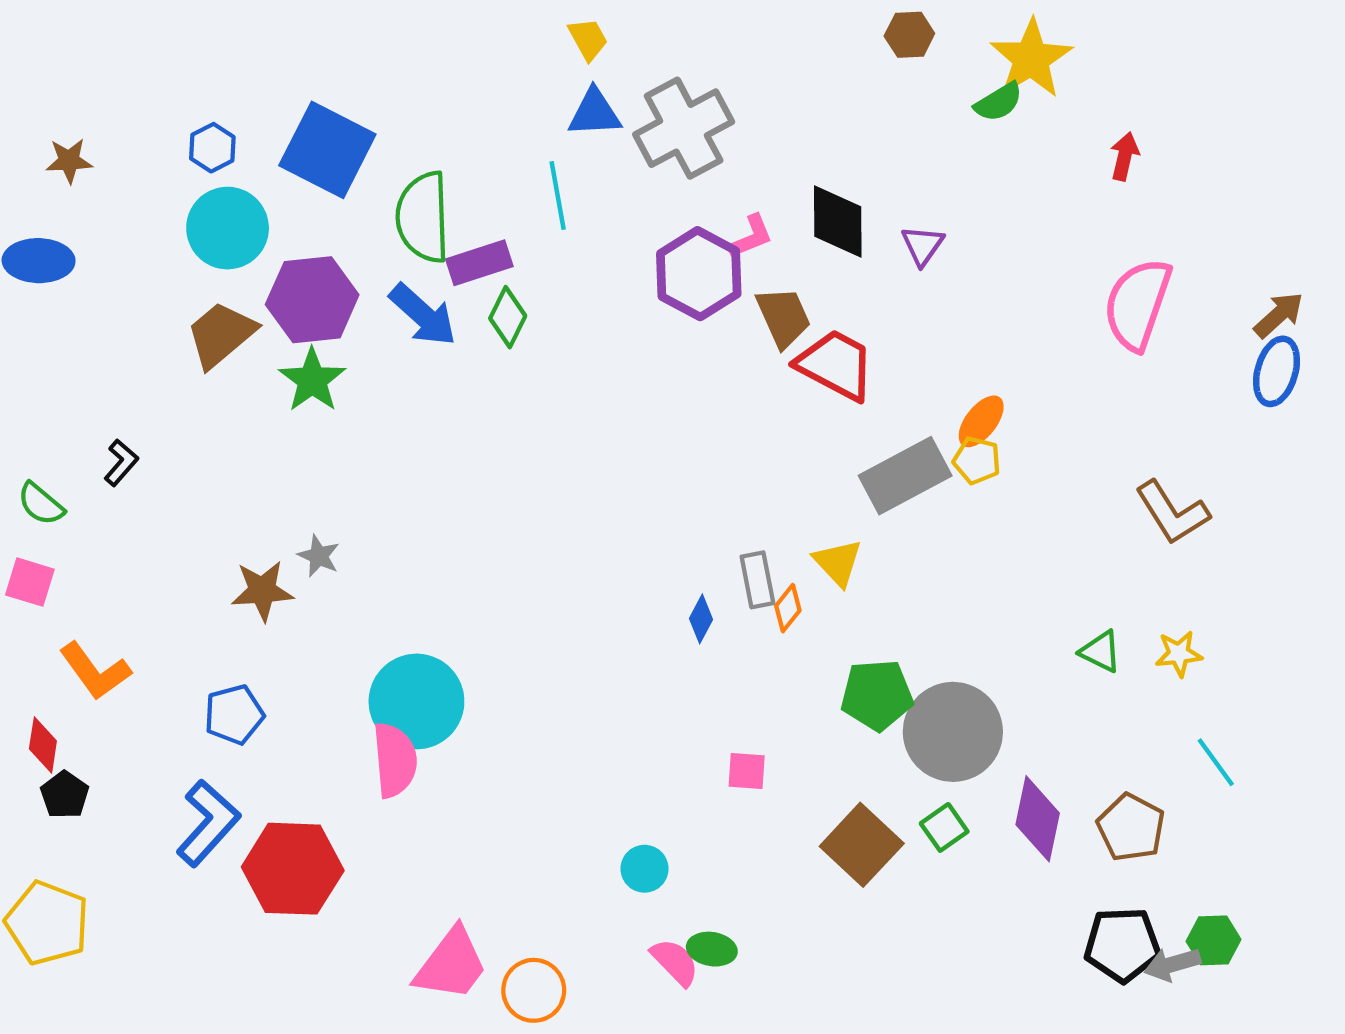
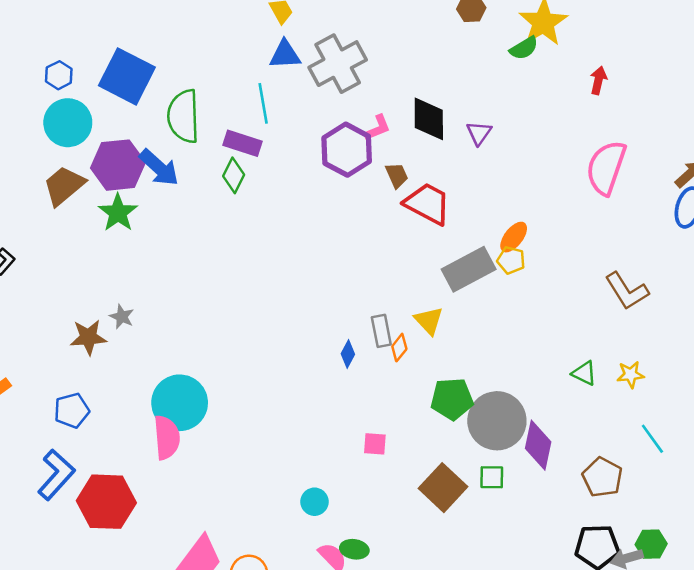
purple rectangle: (479, 263) -> (243, 143), moved, turned 36
blue arrow: (423, 315) -> (159, 168), moved
brown trapezoid: (784, 317) -> (397, 175), size x0.7
purple diamond: (1038, 819) -> (538, 445), moved
green square: (944, 827) -> (492, 477), turned 36

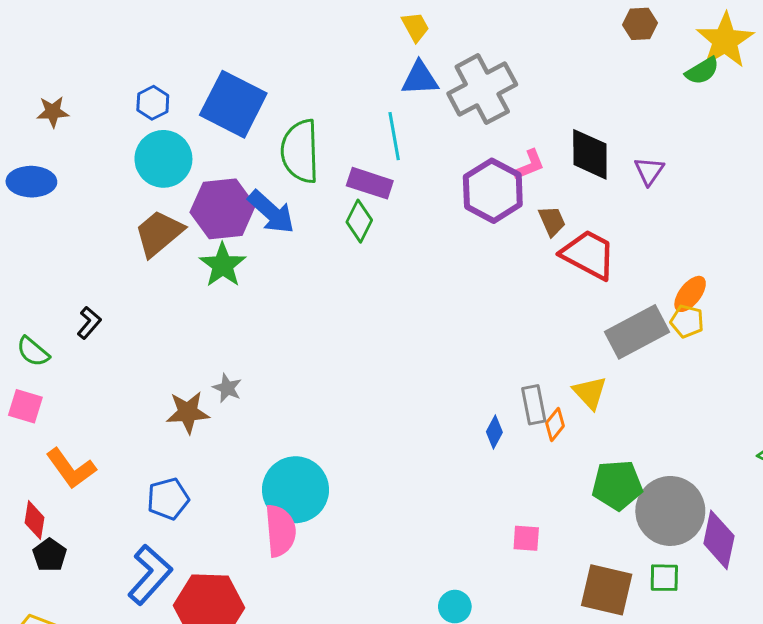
brown square: (443, 488) -> (607, 590), turned -30

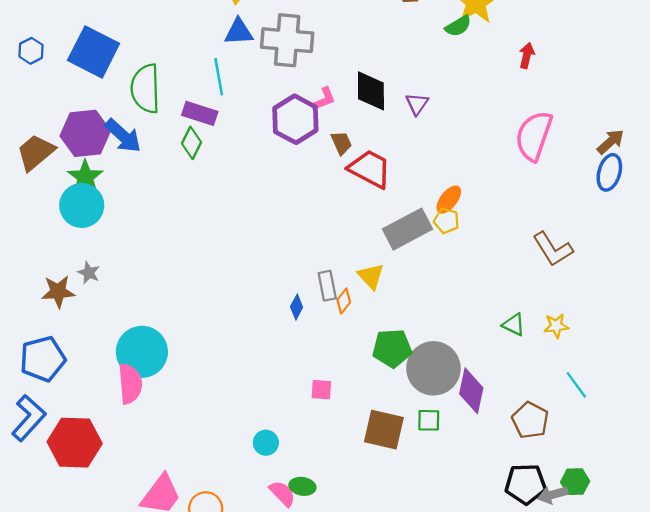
gray cross: (482, 89) -> (287, 40), turned 33
cyan circle: (163, 159) -> (82, 205), moved
blue pentagon: (168, 499) -> (43, 359), size x1.4

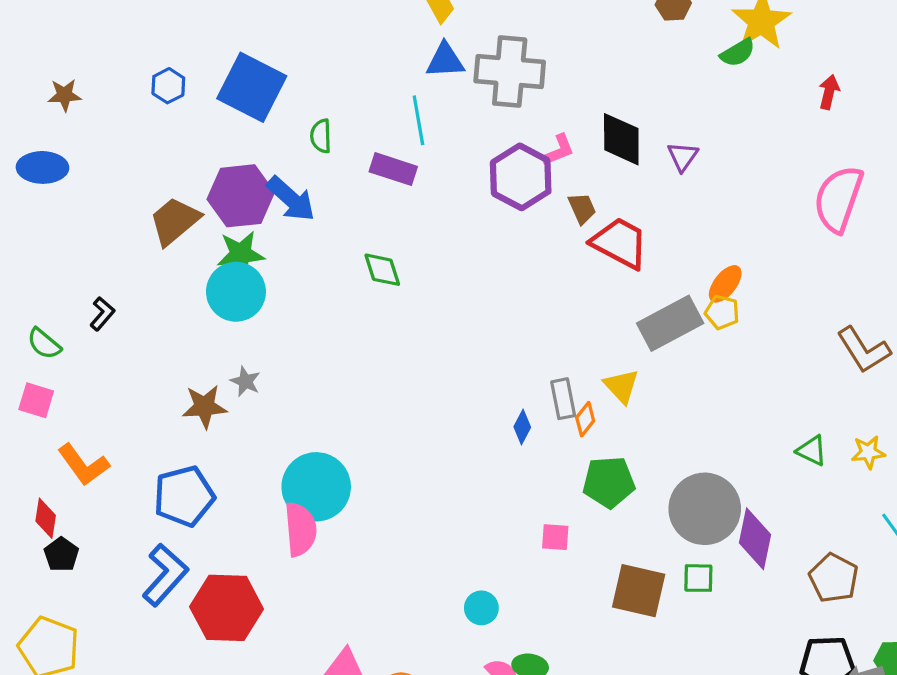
green semicircle: (145, 89) -> (321, 136), size x0.5
green diamond: (191, 143) -> (382, 270), moved, turned -44
green star: (85, 177) -> (241, 254), turned 30
green pentagon: (392, 348) -> (609, 482), moved

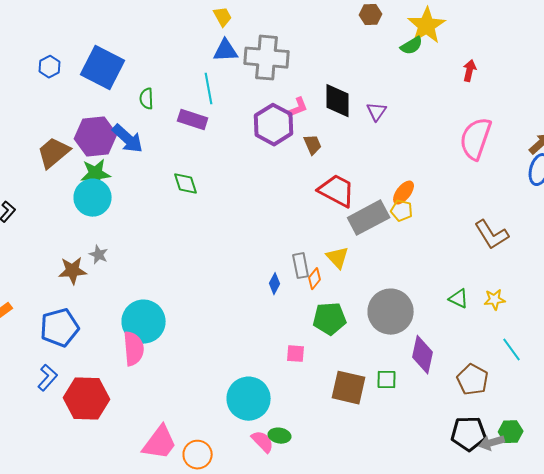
red trapezoid: (620, 243) -> (337, 191), moved
gray circle: (705, 509) -> (391, 312), moved
blue L-shape: (165, 575) -> (48, 378), size x0.7
cyan circle: (481, 608) -> (249, 399), size x2.0

